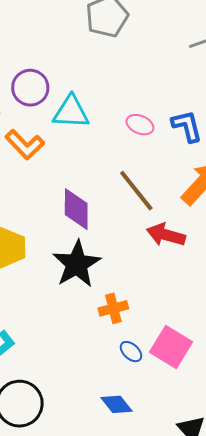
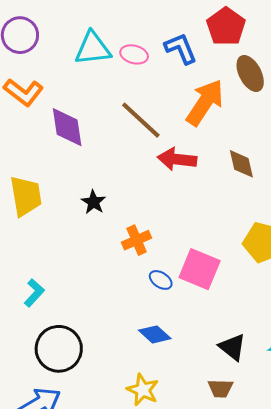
cyan triangle: (71, 112) -> (93, 48), moved
purple diamond: (76, 209) -> (67, 127), moved
black star: (77, 264) -> (93, 202), size x0.5

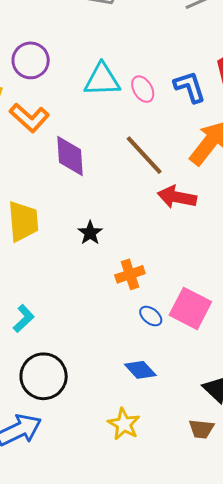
pink ellipse: (134, 54) -> (143, 89), turned 40

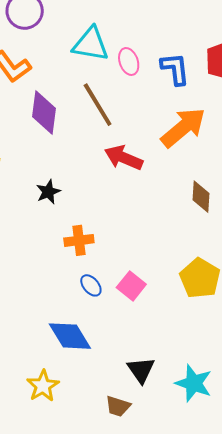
brown line: (144, 155) -> (98, 105), moved
red arrow: (177, 197) -> (124, 158), moved
pink square: (190, 308) -> (131, 286), size x0.7
blue diamond: (140, 370) -> (70, 336), size x1.4

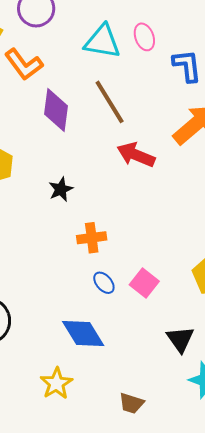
pink ellipse: (129, 62) -> (144, 37), moved
black triangle: (141, 370) -> (180, 339), moved

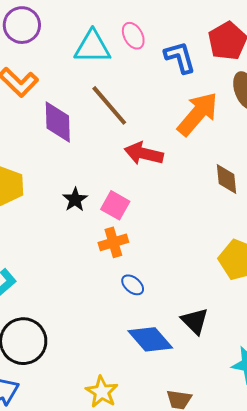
pink square: (144, 283) -> (115, 205), moved
blue diamond: (83, 333) -> (150, 339), moved
black triangle: (180, 339) -> (195, 321), moved

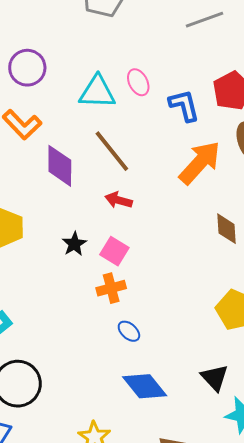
red arrow: (144, 153) -> (119, 200), moved, size x0.7
black triangle: (195, 321) -> (215, 378), moved

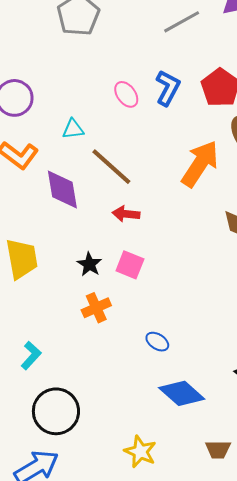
cyan triangle: (97, 92) -> (73, 129), moved, size x0.6
blue L-shape: (184, 105) -> (168, 88), moved, turned 51
orange cross: (111, 288) -> (96, 308), moved

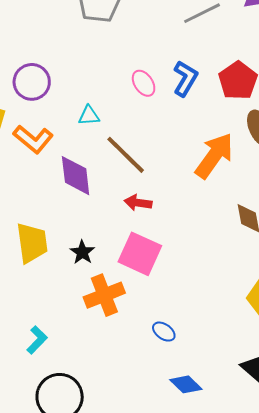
black star: (89, 264) -> (82, 252), moved
pink square: (130, 265) -> (140, 254), size x1.5
orange cross: (96, 308) -> (104, 295), size x1.4
blue diamond: (182, 393) -> (186, 384), size x0.7

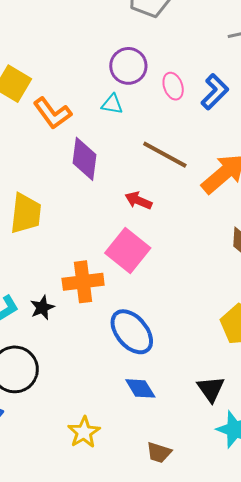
purple circle: (32, 82) -> (128, 66), moved
brown line: (126, 155) -> (165, 155), moved, turned -30
black star: (82, 252) -> (42, 308), moved
blue ellipse: (164, 332) -> (132, 332), size x2.0

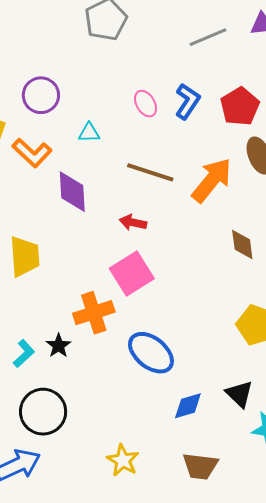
purple circle: (128, 66) -> (41, 95), moved
pink square: (128, 250) -> (132, 274), turned 30
blue diamond: (140, 388) -> (188, 406), moved, turned -64
brown trapezoid: (159, 452) -> (200, 466), size x1.4

